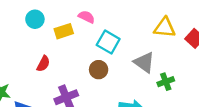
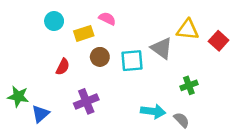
cyan square: (108, 42) -> (132, 61), moved, turned -35
gray triangle: (144, 62) -> (162, 48), moved
brown circle: (99, 70) -> (100, 57), moved

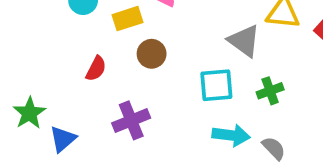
cyan square: (132, 61) -> (216, 85), moved
green cross: (189, 85) -> (270, 91), moved
green star: (18, 97) -> (29, 113), turned 30

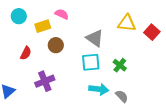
gray triangle: (244, 41) -> (95, 38), moved
green cross: (270, 91) -> (120, 65), turned -32

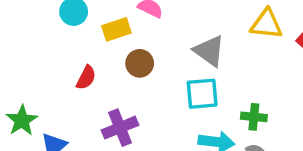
green cross: (120, 65) -> (254, 117), moved, turned -32

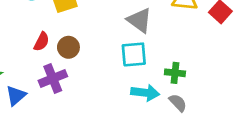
brown circle: (140, 63) -> (68, 47), moved
purple cross: (120, 128) -> (53, 79), moved

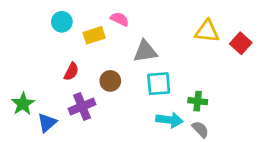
gray triangle: (139, 20) -> (145, 51), moved, turned -45
brown circle: (68, 47) -> (110, 81), moved

